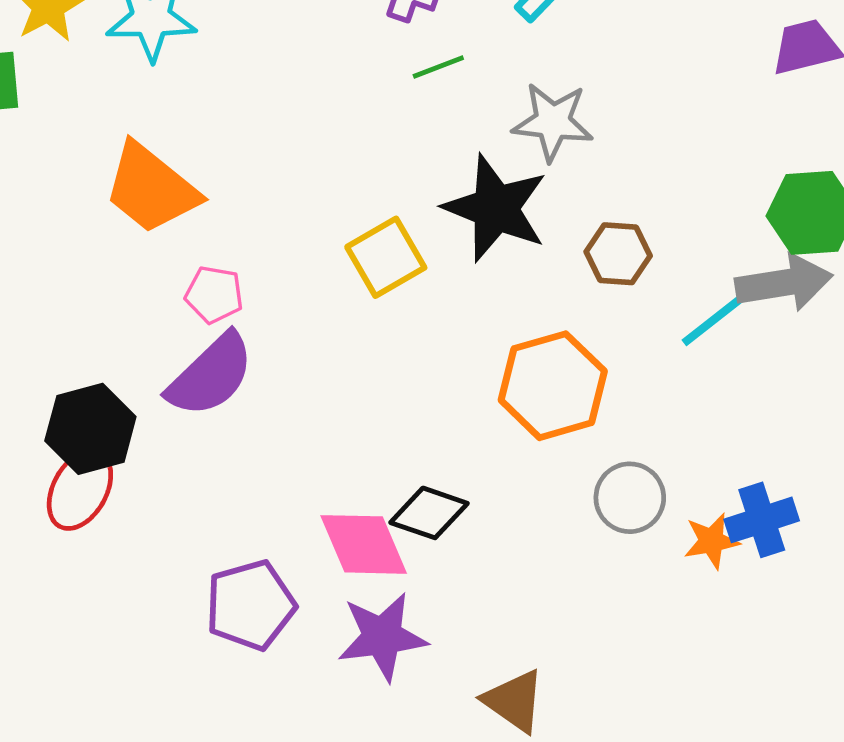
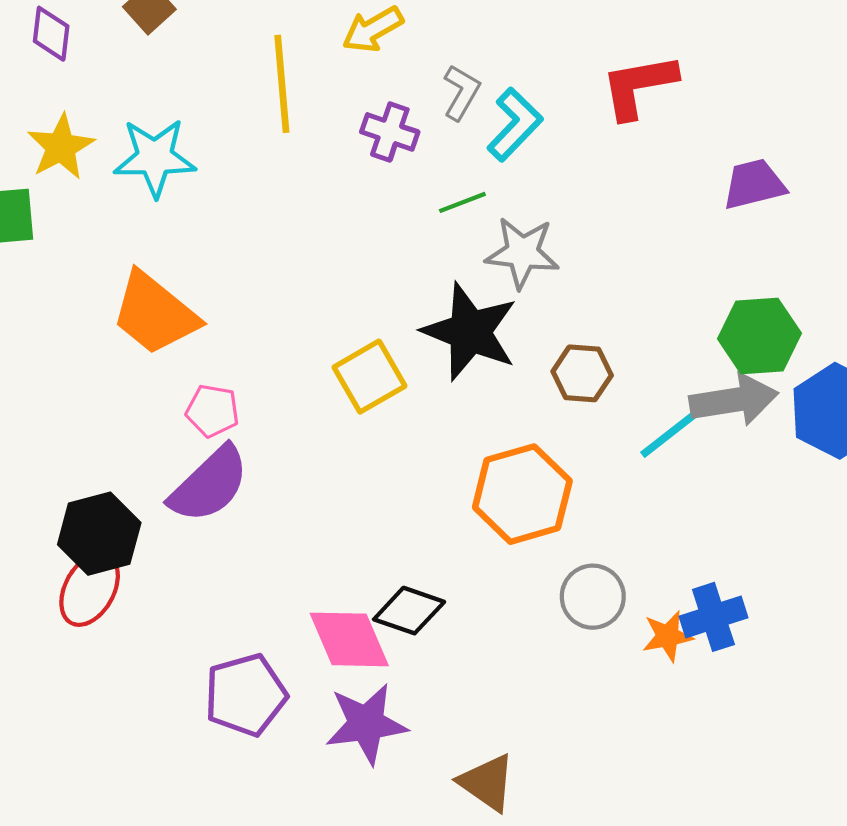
green line: (438, 67) -> (462, 202), moved

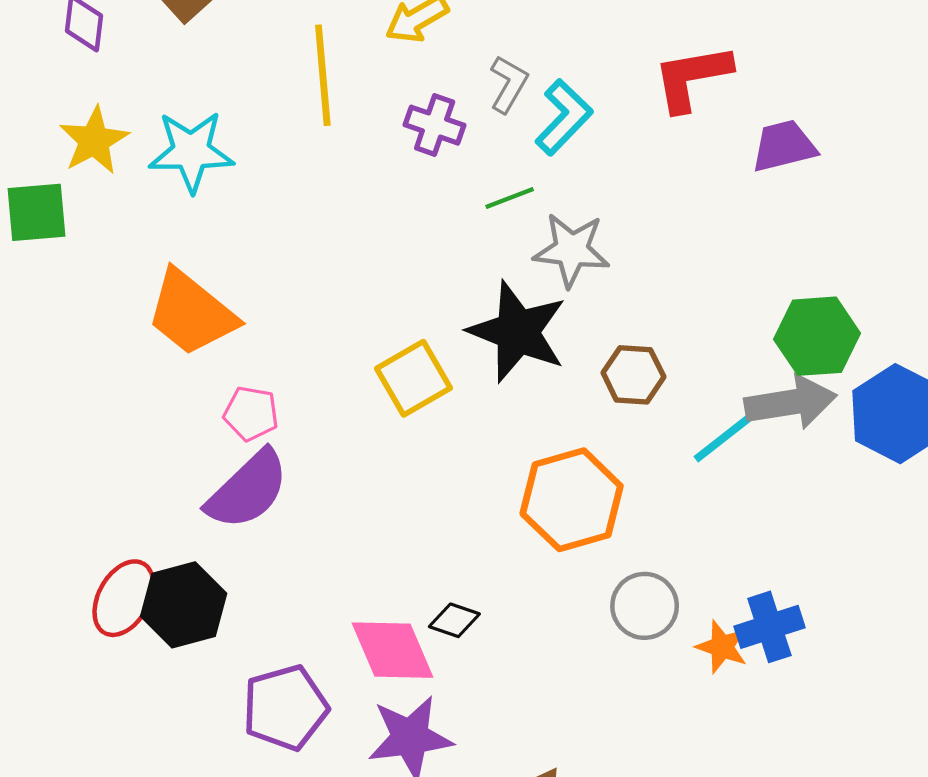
purple trapezoid: (754, 184) -> (784, 146), moved
black hexagon: (99, 534) -> (184, 605), moved
black diamond: (409, 611) -> (454, 620), size x0.7
orange star: (668, 636) -> (722, 647), turned 30

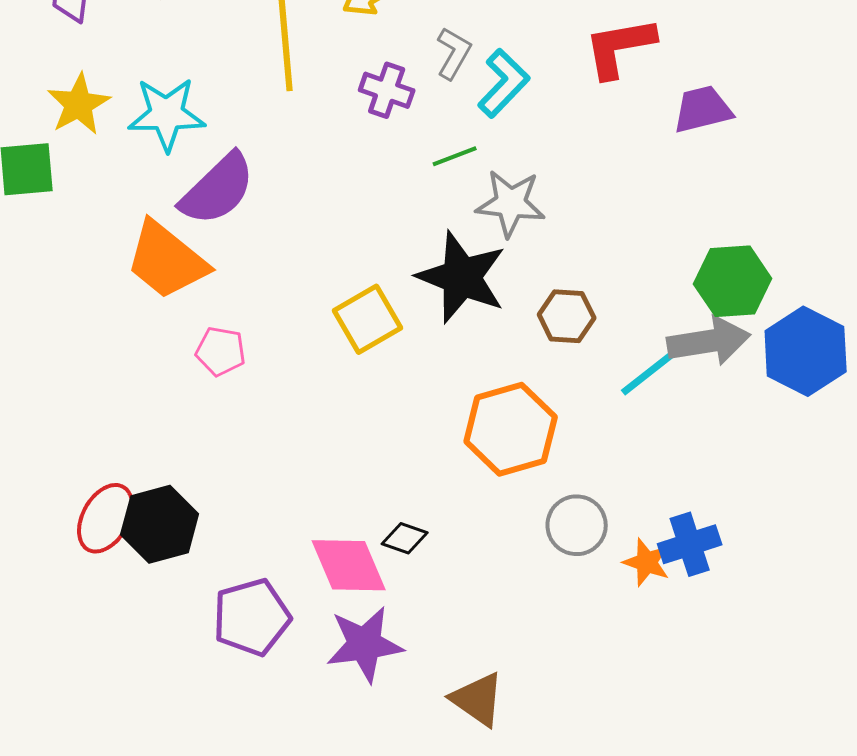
purple semicircle: (248, 490) -> (218, 189), moved

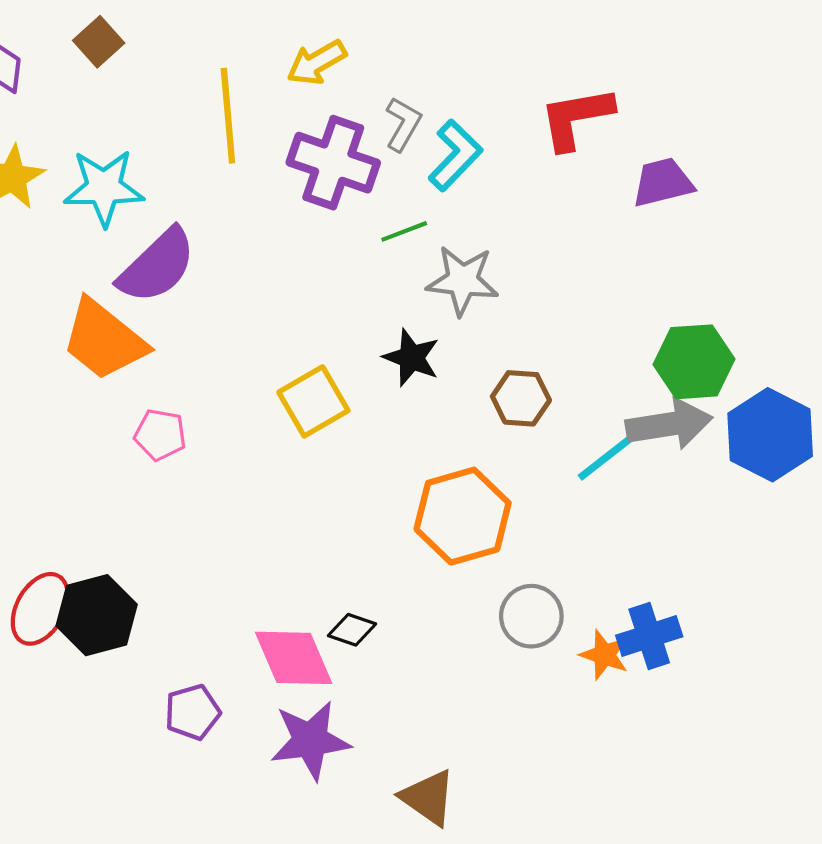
purple cross: (387, 90) -> (333, 163), size x1.6
black star: (462, 277) -> (411, 358), size x0.6
purple pentagon: (252, 617) -> (192, 712), size x0.7

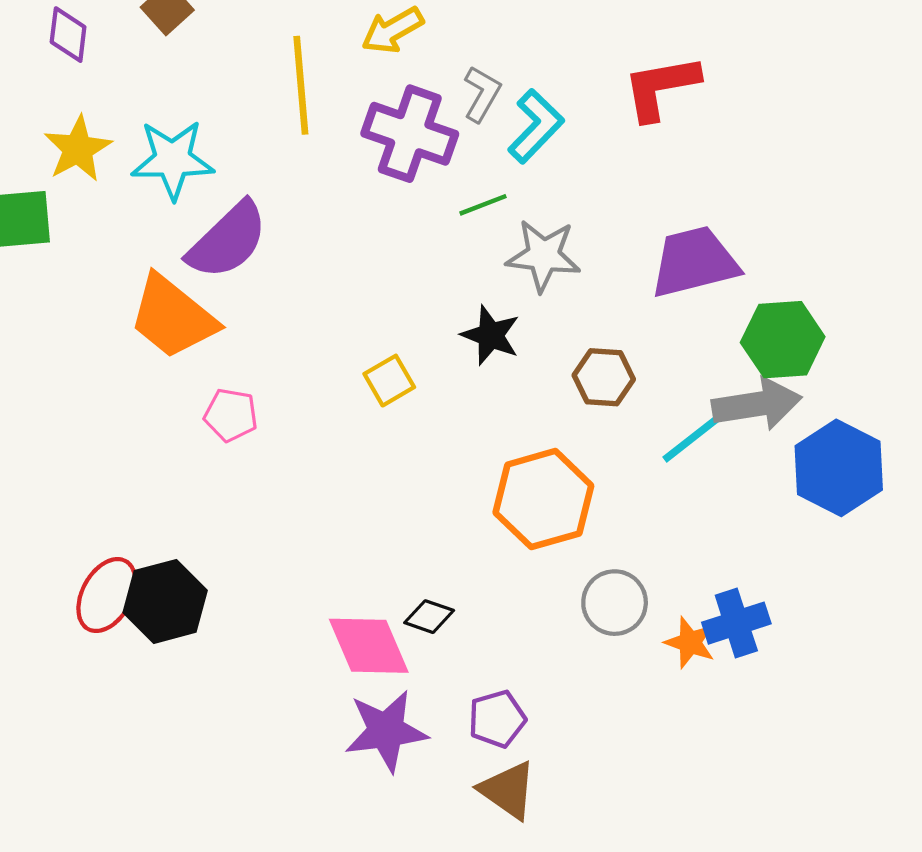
purple trapezoid: (663, 182) -> (694, 262), moved, size x1.4
yellow square: (313, 401) -> (389, 381), size x0.7
blue hexagon: (770, 435) -> (839, 468), moved
purple pentagon: (192, 712) -> (497, 719), moved

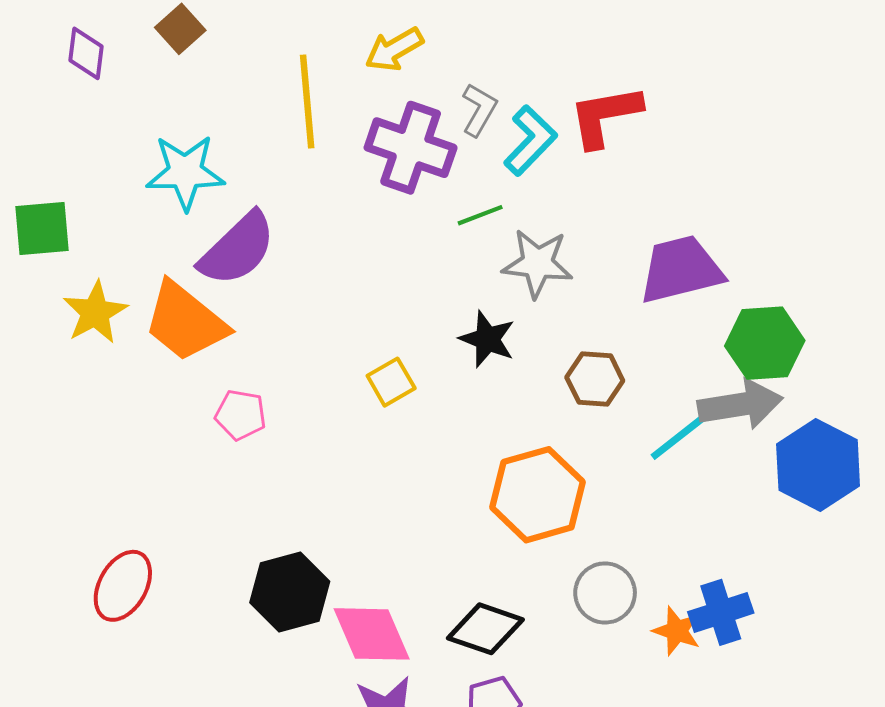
red L-shape: (661, 87) -> (605, 116), moved
yellow star: (78, 149) -> (95, 312), moved
black hexagon: (165, 601) -> (290, 592), moved
black diamond: (429, 617) -> (485, 629), moved, size x1.6

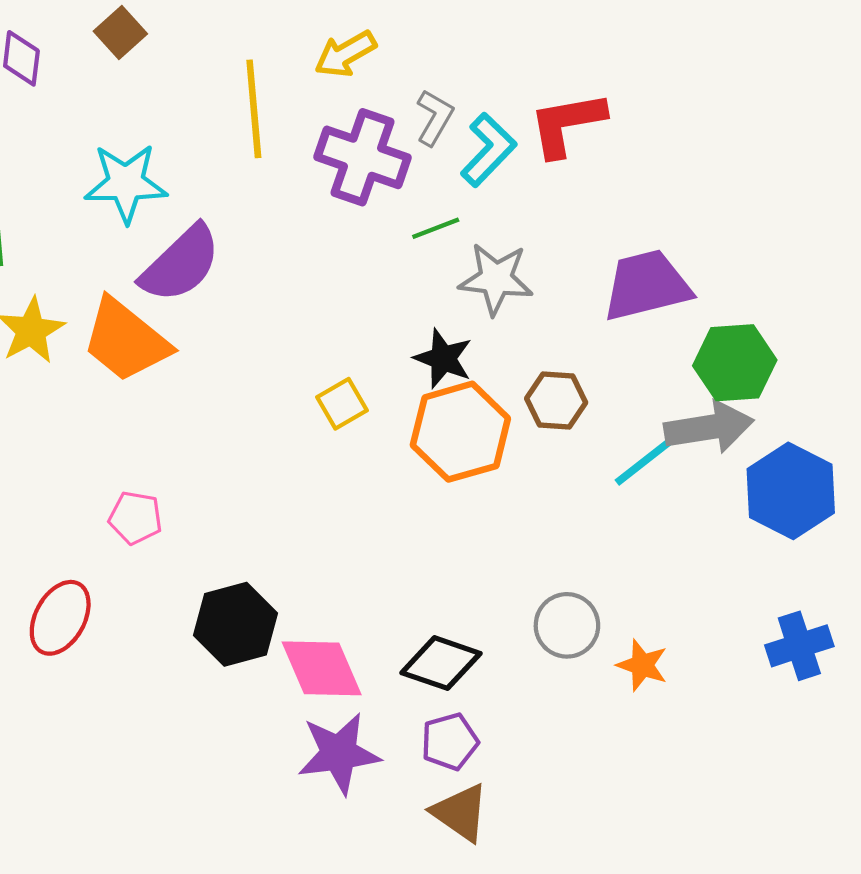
pink pentagon: (241, 415) -> (135, 518), moved
orange hexagon: (537, 495) -> (460, 432), moved
blue cross: (721, 612) -> (799, 646), moved

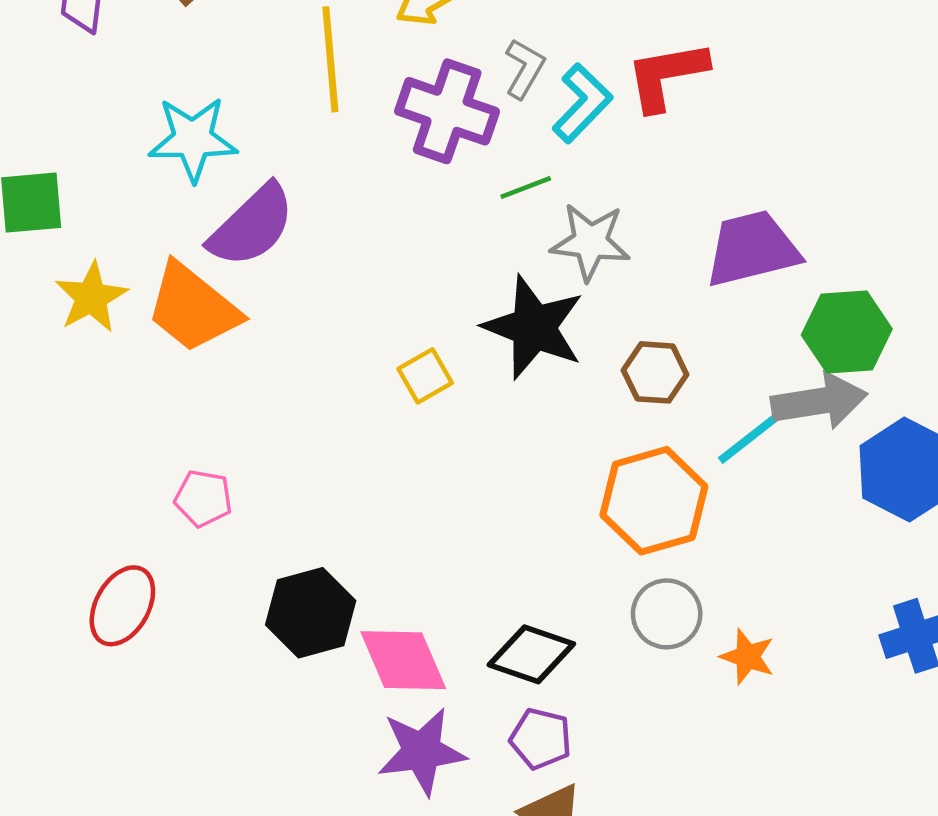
black star: (443, 359) -> (534, 327), size x1.6
orange hexagon: (460, 432) -> (654, 501), moved
purple pentagon: (450, 742) -> (541, 739), turned 30

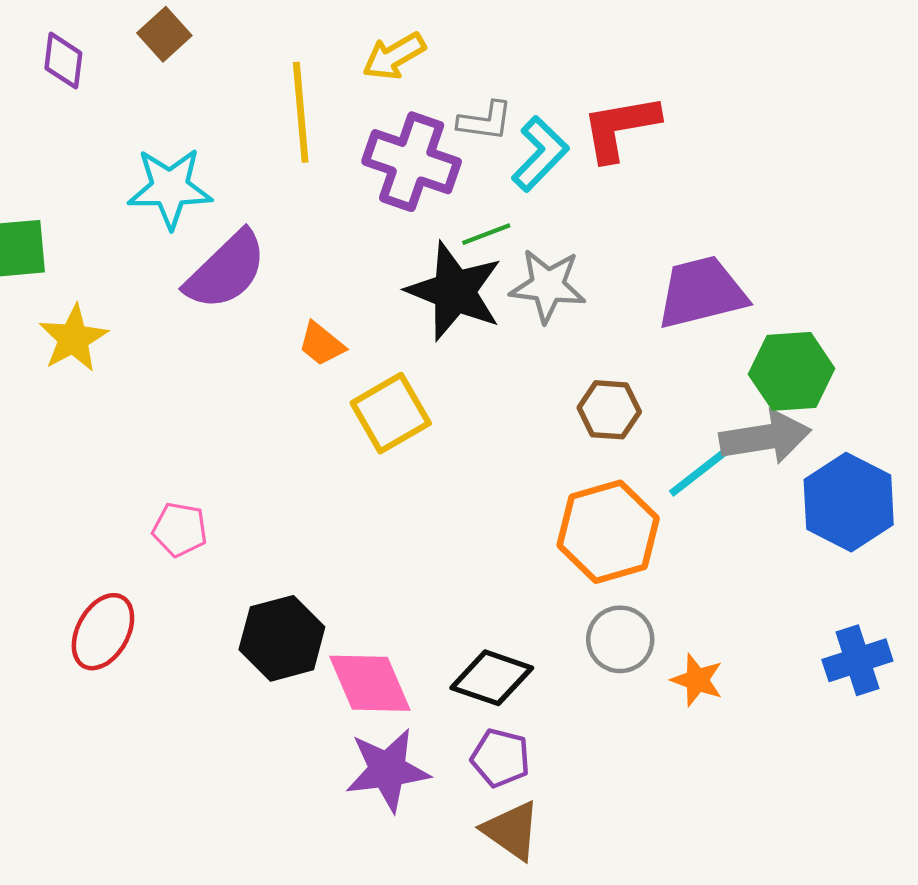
gray L-shape: (524, 69) -> (485, 121), turned 68
orange trapezoid: (193, 308) -> (322, 344), moved, size x0.5
black star: (534, 327) -> (454, 291), moved
yellow square: (425, 376) -> (391, 413), size x1.5

